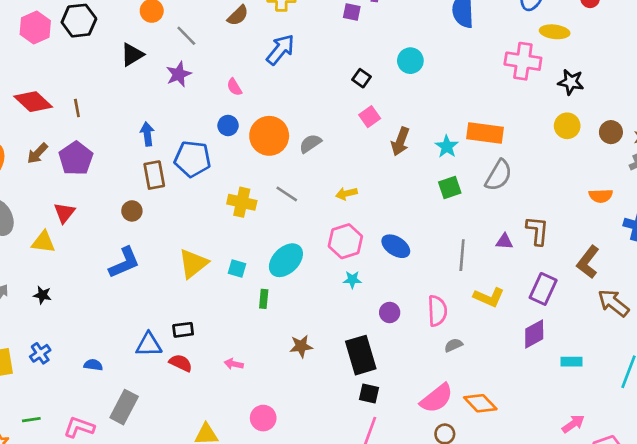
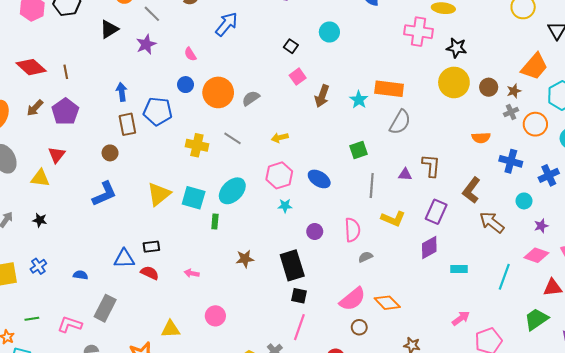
yellow circle: (567, 126) -> (454, 82), size x1.5
green square: (450, 188) -> (359, 150), moved
cyan square: (237, 269) -> (194, 198), size x1.6

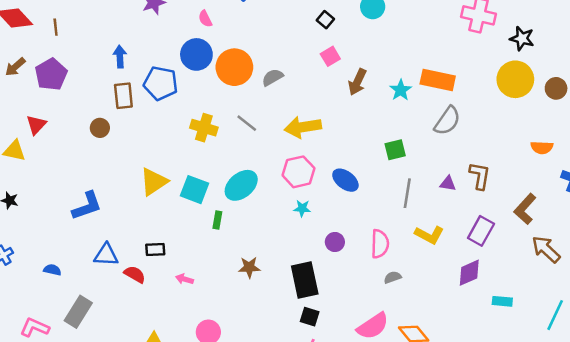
blue circle: (186, 85) -> (196, 54), size x1.6
yellow arrow: (280, 138) -> (303, 127), size x1.8
blue L-shape: (104, 194) -> (87, 206), moved
black rectangle: (151, 247) -> (155, 249), moved

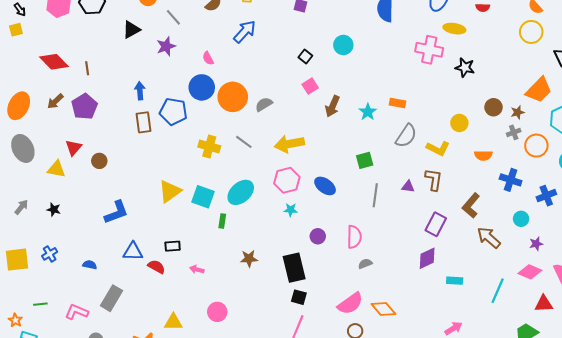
yellow circle: (515, 79) -> (459, 123), moved, size x0.6
orange rectangle: (438, 80) -> (397, 103), size x0.6
brown circle: (100, 128) -> (99, 161), moved
yellow L-shape: (429, 235) -> (438, 148), moved

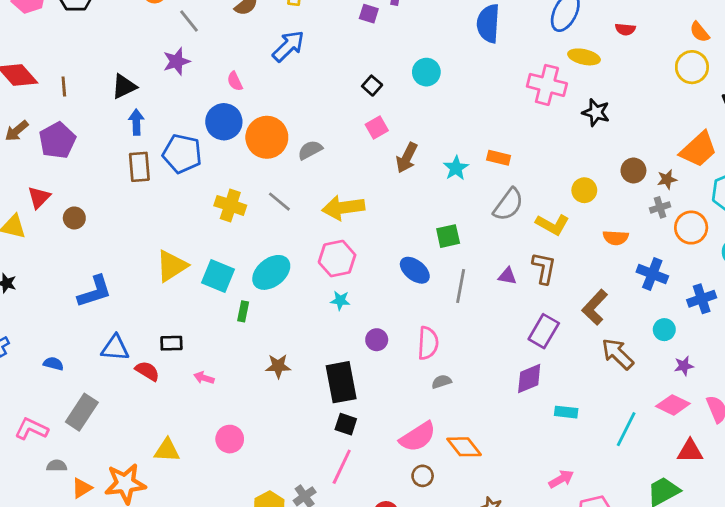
black triangle: (131, 30) -> (124, 87), moved
blue ellipse: (325, 186) -> (415, 270), moved

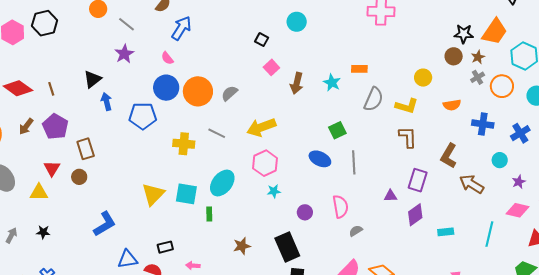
blue arrow: (288, 46) -> (181, 28), moved
black star: (596, 112) -> (464, 34), moved
brown rectangle: (139, 167) -> (86, 149), moved
purple triangle: (507, 276) -> (390, 196), moved

